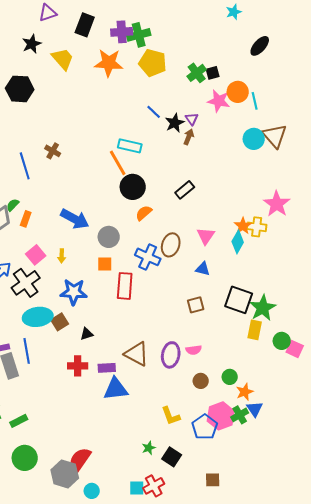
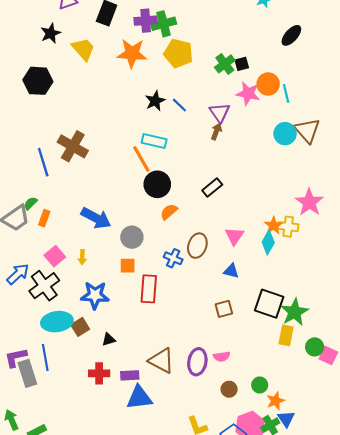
purple triangle: (192, 119) -> (220, 113), size x1.5
black star: (175, 123) -> (155, 101), moved
brown cross: (53, 151) -> (73, 146), size x1.8
blue cross: (148, 257) -> (173, 258), size x0.7

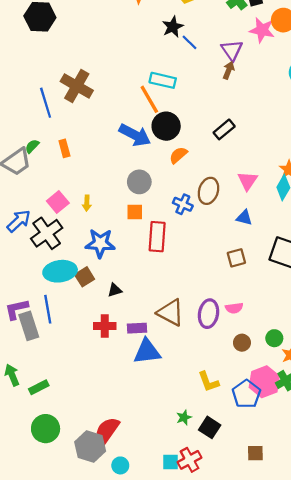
black star: (155, 101) -> (173, 27), moved
orange rectangle: (44, 218) -> (64, 148), moved, turned -35
blue arrow: (96, 218) -> (135, 135), moved

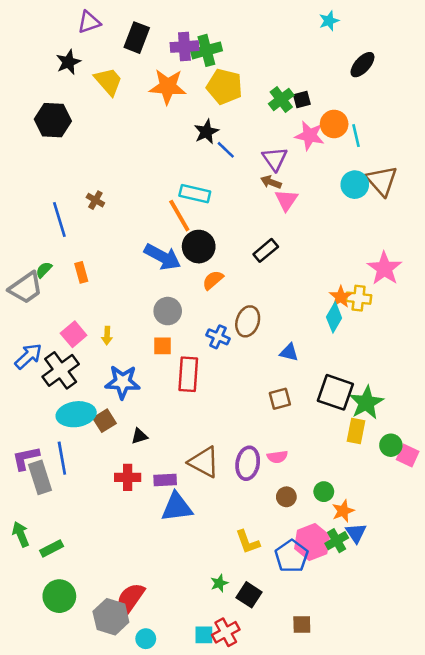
brown arrow: (229, 70) -> (271, 182), turned -90
brown cross: (77, 86) -> (95, 200), size x0.5
pink triangle: (248, 181) -> (286, 200), moved

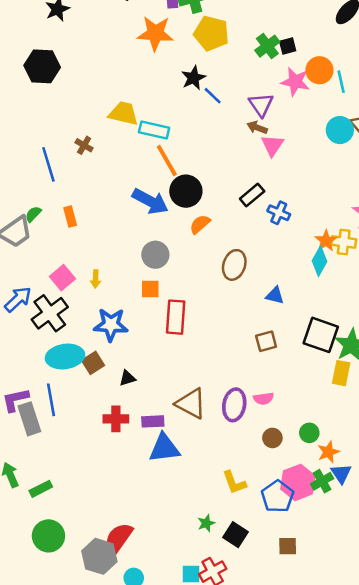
yellow trapezoid: (108, 81) -> (124, 113), moved, turned -36
cyan rectangle: (195, 194) -> (154, 130), moved
blue cross: (218, 337) -> (279, 213), moved
brown square: (302, 624) -> (288, 546), moved

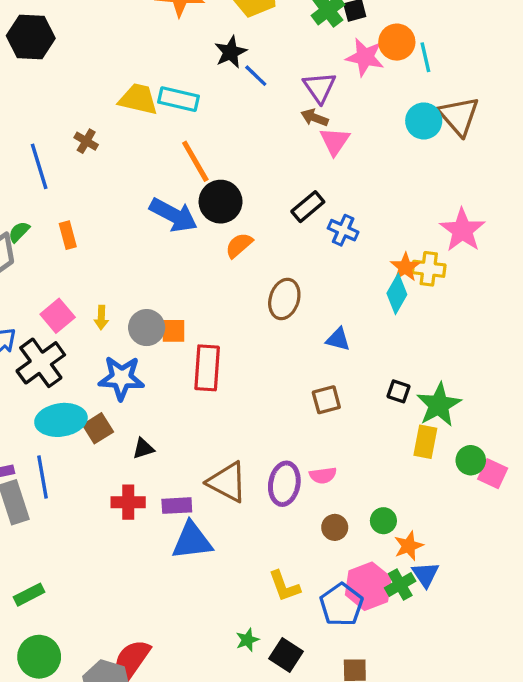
cyan rectangle: (154, 130) -> (179, 99), moved
gray circle: (155, 255) -> (147, 328), moved
black square: (321, 335) -> (399, 391), size x0.5

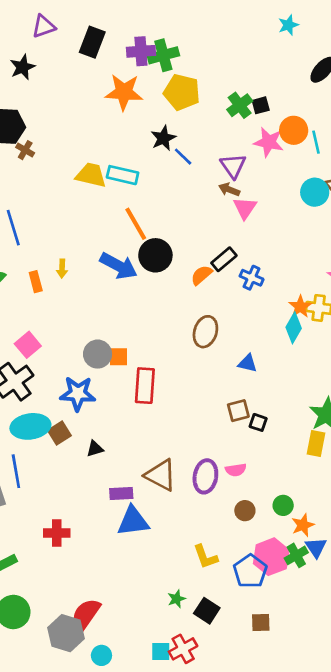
brown cross: (86, 141) -> (25, 150), moved
orange semicircle: (239, 245) -> (202, 275), moved
yellow arrow: (101, 317) -> (62, 268), moved
black square: (399, 391) -> (258, 422), moved
red cross: (128, 502) -> (57, 533), moved

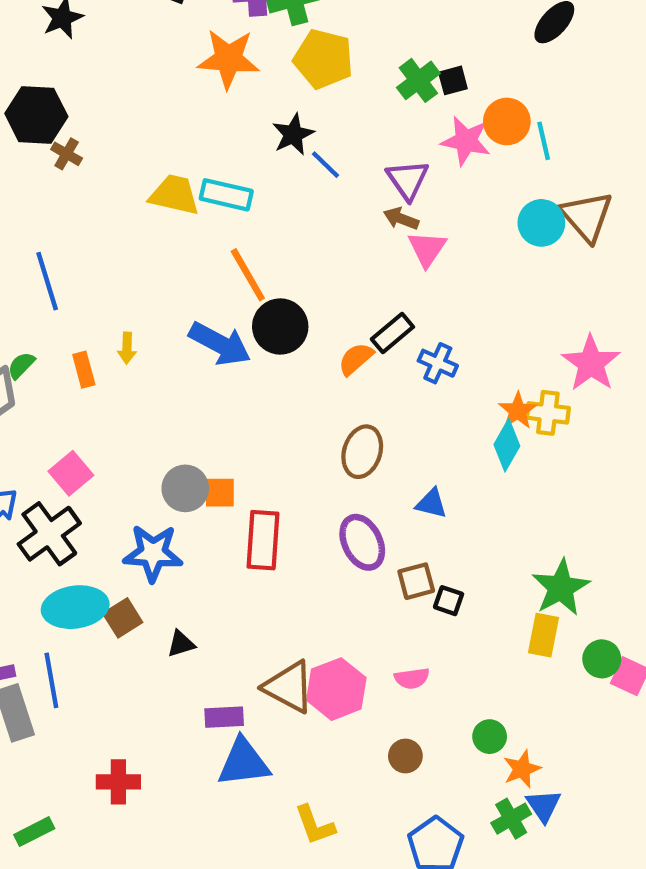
purple ellipse: (205, 476) -> (362, 542), moved, turned -36
brown circle: (245, 511) -> (405, 756), moved
yellow L-shape: (205, 557) -> (315, 825), moved
pink hexagon: (271, 557) -> (336, 689), moved

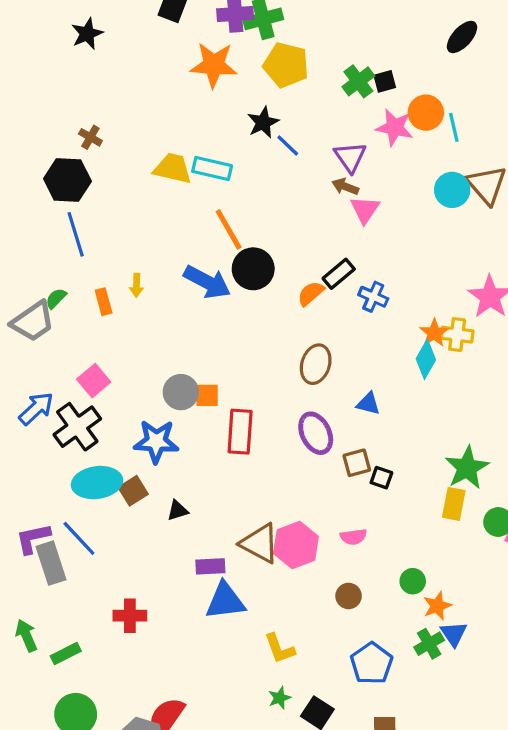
black hexagon: (36, 115) -> (67, 180), moved
blue line: (51, 680) -> (79, 538), turned -33

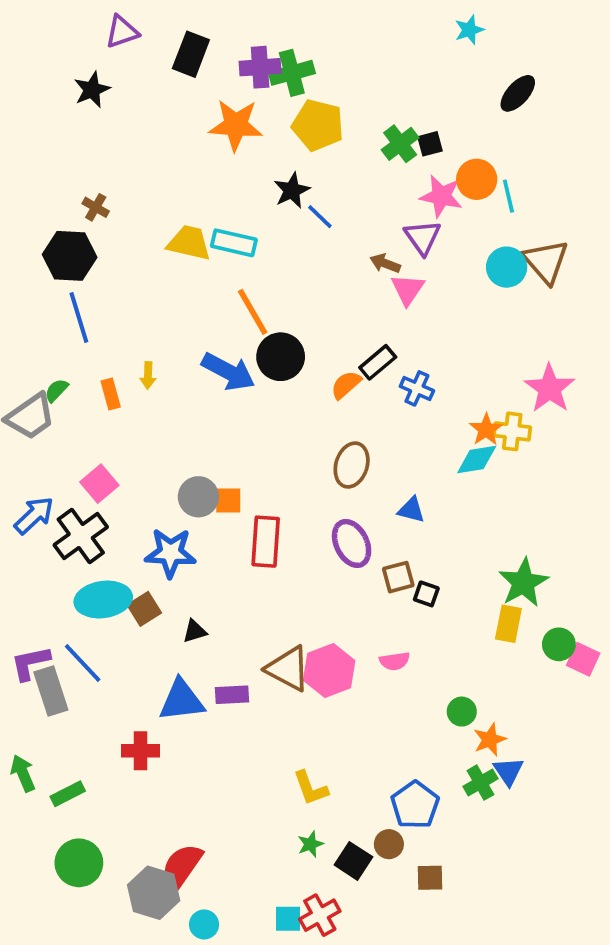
purple triangle: (350, 157) -> (423, 237), moved
cyan diamond: (426, 359) -> (477, 459), turned 51
brown circle: (349, 596) -> (389, 844), moved
blue triangle: (225, 601) -> (182, 700), moved

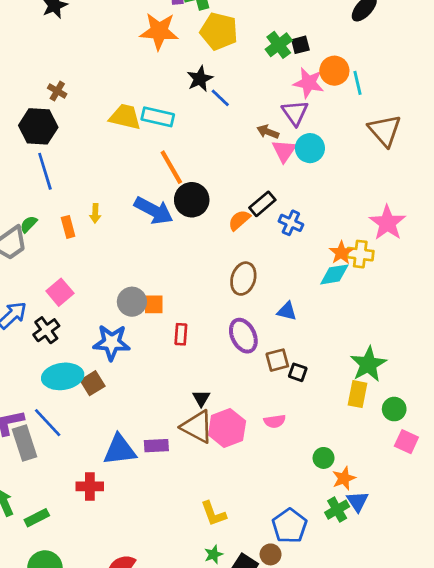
cyan circle: (507, 267) -> (310, 148), moved
black cross: (81, 536) -> (46, 330), size x0.7
red rectangle: (266, 542) -> (181, 334), size x0.6
black triangle: (195, 631) -> (201, 398), moved, turned -42
pink square: (583, 659) -> (406, 442), moved

